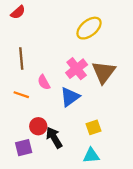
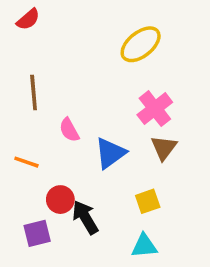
pink cross: (77, 69) -> (155, 109), moved
brown triangle: (104, 72) -> (164, 148), moved, size x0.7
orange line: (21, 95) -> (26, 162), moved

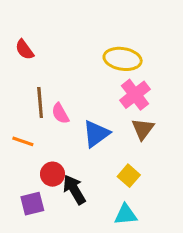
red semicircle: (28, 19) -> (24, 50), moved, turned 95
yellow ellipse: (141, 44) -> (123, 59), moved, turned 48
brown line: (34, 92) -> (40, 102), moved
yellow square: (148, 201) -> (129, 176), turned -30

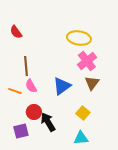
pink semicircle: (60, 113) -> (31, 86), moved

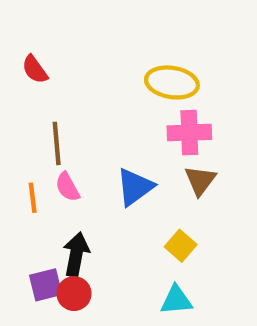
pink cross: (87, 61) -> (189, 133), turned 36
orange line: (15, 91) -> (33, 198), turned 64
red circle: (34, 112) -> (74, 294), moved
black arrow: (48, 122) -> (76, 254), moved, turned 42

